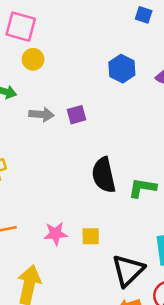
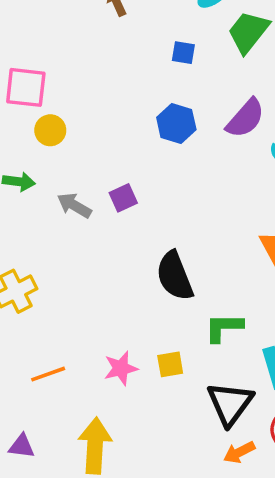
blue square: (144, 15) -> (183, 53), moved
gray arrow: (41, 114) -> (74, 205), turned -145
green L-shape: (142, 188) -> (224, 328), moved

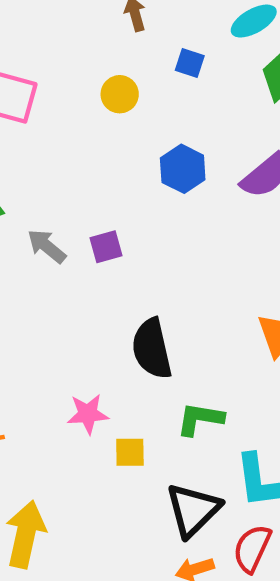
blue square: (183, 53) -> (190, 63), moved
yellow circle: (50, 130) -> (120, 94), moved
pink star: (121, 368) -> (88, 414), moved

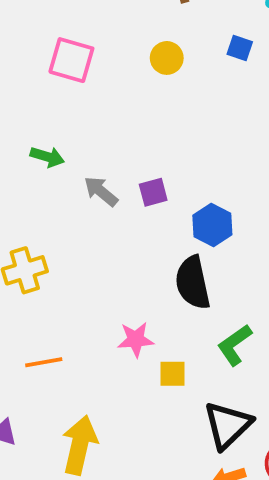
blue square: (190, 63) -> (240, 48), moved
blue hexagon: (183, 169) -> (212, 225), moved
green L-shape: (200, 419) -> (235, 345), turned -45

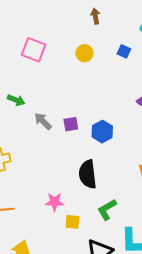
blue hexagon: (212, 225) -> (102, 132), moved

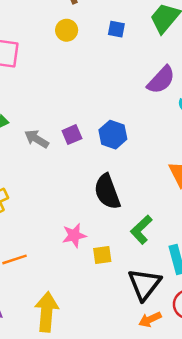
yellow circle: (84, 53) -> (67, 30), moved

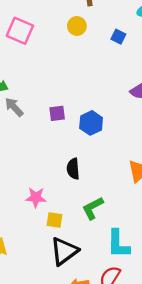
gray arrow: (37, 139) -> (14, 107), moved
black semicircle: (107, 192) -> (73, 169), size x0.7
black triangle: (144, 284) -> (64, 251), moved

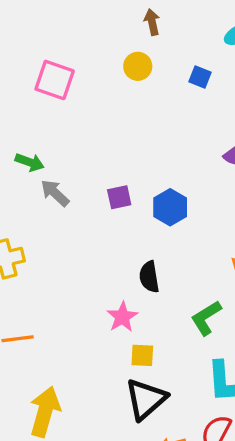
pink star: (36, 197) -> (122, 317), moved, turned -30
green L-shape: (93, 208) -> (206, 318), moved
yellow square: (54, 220) -> (142, 355), moved

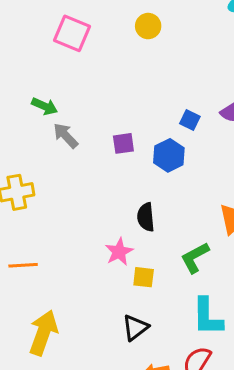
blue square: (200, 77) -> (190, 120), moved
yellow square: (142, 355) -> (144, 277), moved
black triangle: (146, 399) -> (135, 328), size x0.7

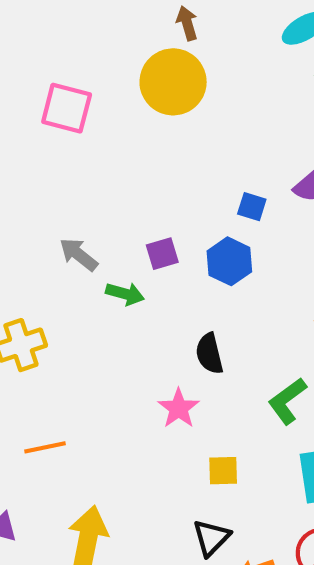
yellow circle: (148, 26) -> (173, 82), size x1.8
green arrow: (45, 106) -> (125, 294), moved
yellow square: (144, 277) -> (223, 471), moved
black triangle: (135, 328) -> (211, 538), moved

